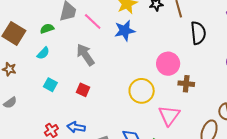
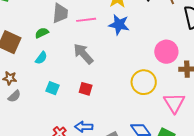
pink line: (93, 21) -> (86, 20), turned -42
blue star: (125, 31) -> (119, 25), turned 30
gray semicircle: (10, 103) -> (14, 96), moved

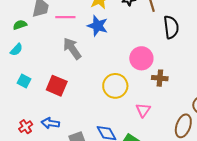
gray arrow: (83, 54) -> (72, 48), moved
red square: (86, 89) -> (57, 86), size x1.5
pink triangle: (174, 103) -> (143, 110), size x0.7

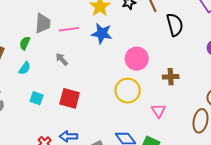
green semicircle: (20, 25) -> (25, 43), turned -40
gray arrow: (72, 48) -> (62, 59), moved, size x0.6
pink circle: (141, 58) -> (137, 59), moved

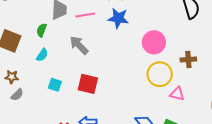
gray arrow: (62, 59) -> (79, 45), size x1.5
yellow circle: (128, 91) -> (160, 74), moved
pink triangle: (159, 111) -> (177, 94), turned -42

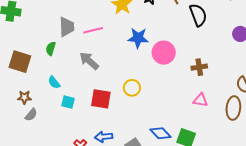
blue star: (118, 18) -> (138, 38), moved
cyan semicircle: (42, 55) -> (54, 82), moved, turned 112
yellow circle: (160, 74) -> (132, 88), moved, size x0.7
pink triangle: (177, 94) -> (200, 100), moved

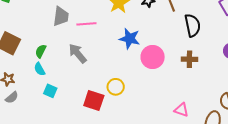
green semicircle: (51, 49) -> (41, 51), moved
brown cross: (199, 67) -> (189, 59), moved
red square: (101, 99) -> (94, 100), moved

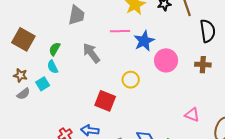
pink line: (86, 24) -> (120, 31), moved
blue star: (130, 39) -> (144, 41), turned 30
yellow circle: (116, 87) -> (131, 80), moved
cyan square: (50, 91) -> (43, 84), moved, turned 32

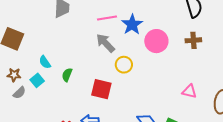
green semicircle: (55, 49) -> (67, 75), moved
gray arrow: (91, 53) -> (105, 43), moved

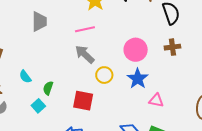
blue star: (132, 25) -> (138, 79), moved
cyan square: (37, 80) -> (38, 106), moved
pink triangle: (189, 91) -> (156, 100), moved

